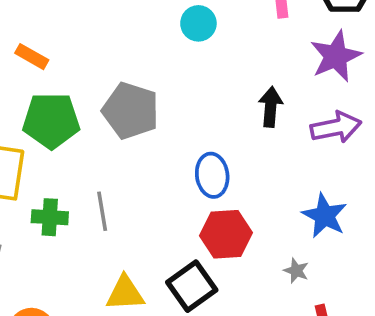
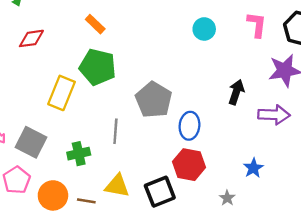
gray pentagon: (131, 111) -> (154, 100), moved
blue star: (325, 216) -> (253, 168), size x0.7
green cross: (50, 217) -> (79, 154), moved, turned -30

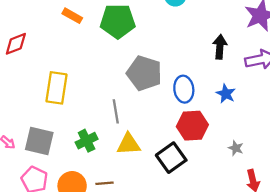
green pentagon: (98, 67) -> (118, 21), moved
blue star: (253, 168) -> (226, 94), moved
yellow triangle: (117, 186) -> (128, 144), moved

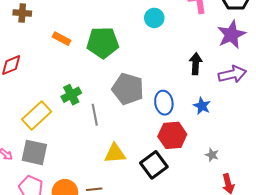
yellow rectangle: (56, 88) -> (37, 116), moved, turned 40
gray line: (116, 111) -> (95, 115), moved
green cross: (87, 141) -> (71, 95), moved

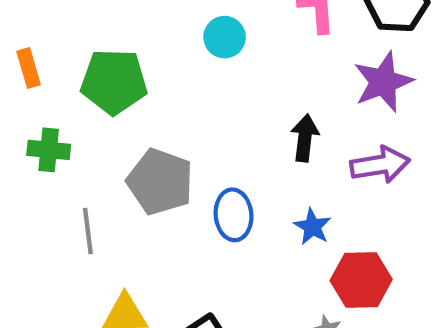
orange rectangle: (62, 39) -> (29, 68), turned 42
green cross: (71, 95) -> (49, 150), moved, turned 30
red hexagon: (172, 135) -> (361, 280), moved

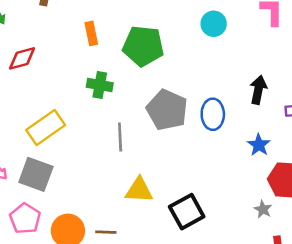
blue ellipse: (233, 215) -> (213, 114), moved

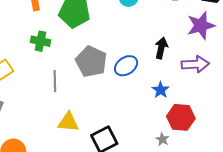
blue ellipse: (213, 114) -> (126, 66), turned 55

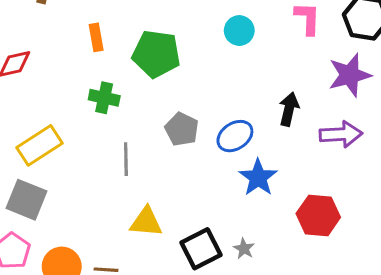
gray pentagon: (91, 61) -> (182, 129), size x0.7
blue star: (161, 90) -> (258, 178), moved, size x1.4
gray star: (162, 139) -> (244, 249), moved

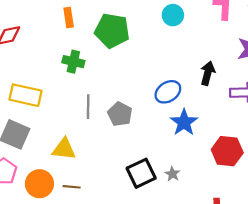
gray pentagon: (182, 129) -> (120, 114), moved
yellow rectangle: (39, 145) -> (25, 95), turned 44
yellow triangle: (146, 222) -> (64, 149), moved

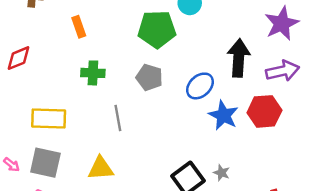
green pentagon: (112, 31) -> (157, 29), moved
black arrow: (208, 73) -> (239, 58), size x1.4
gray pentagon: (120, 114) -> (149, 77), moved
red hexagon: (227, 151) -> (264, 111), moved

